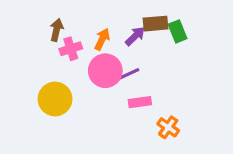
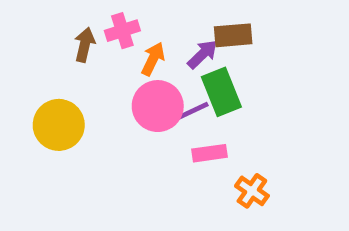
green rectangle: (178, 31) -> (221, 92), moved, size x1.4
pink cross: (71, 49) -> (122, 31), moved
yellow circle: (55, 99) -> (59, 125), moved

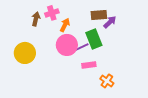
purple arrow: (202, 54) -> (110, 22), moved

